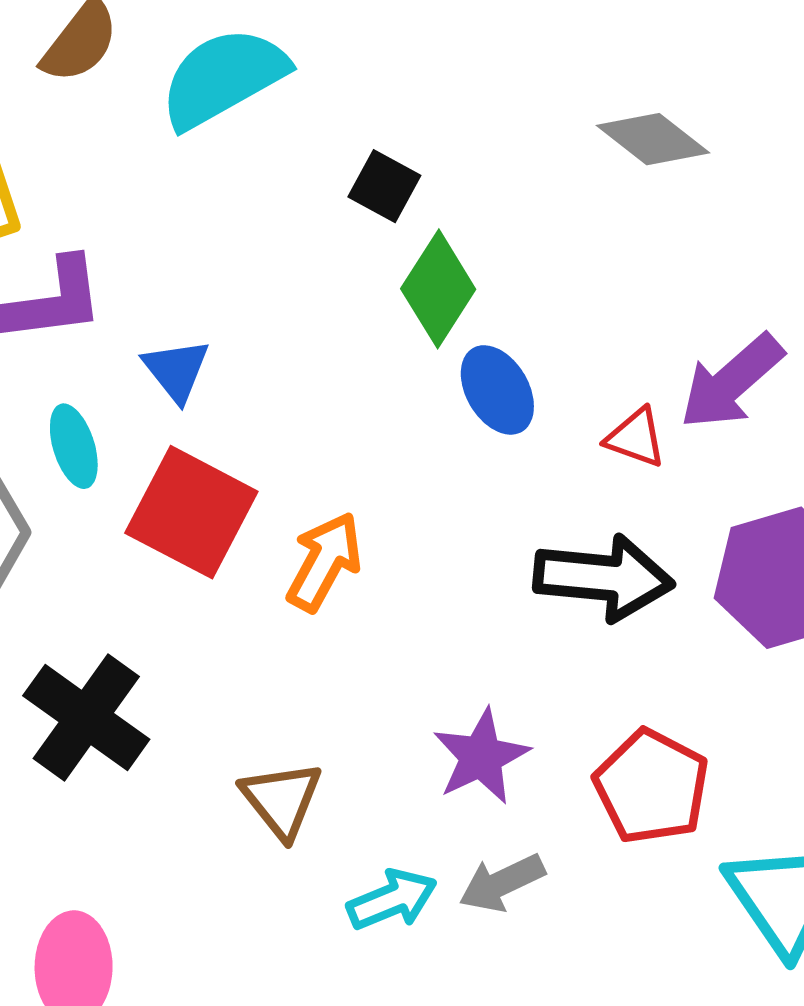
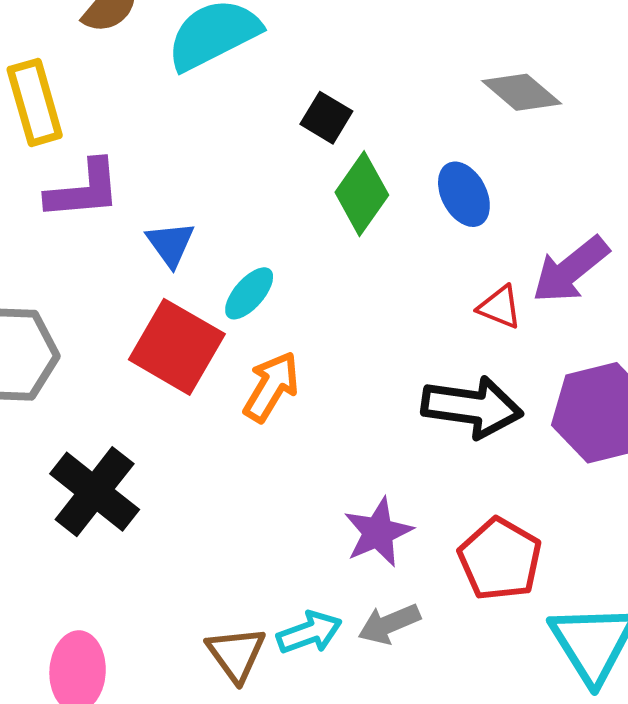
blue ellipse: (497, 390) -> (464, 194), moved
cyan ellipse: (74, 446) -> (249, 293), moved, turned 56
brown triangle: (282, 800) -> (236, 654), moved

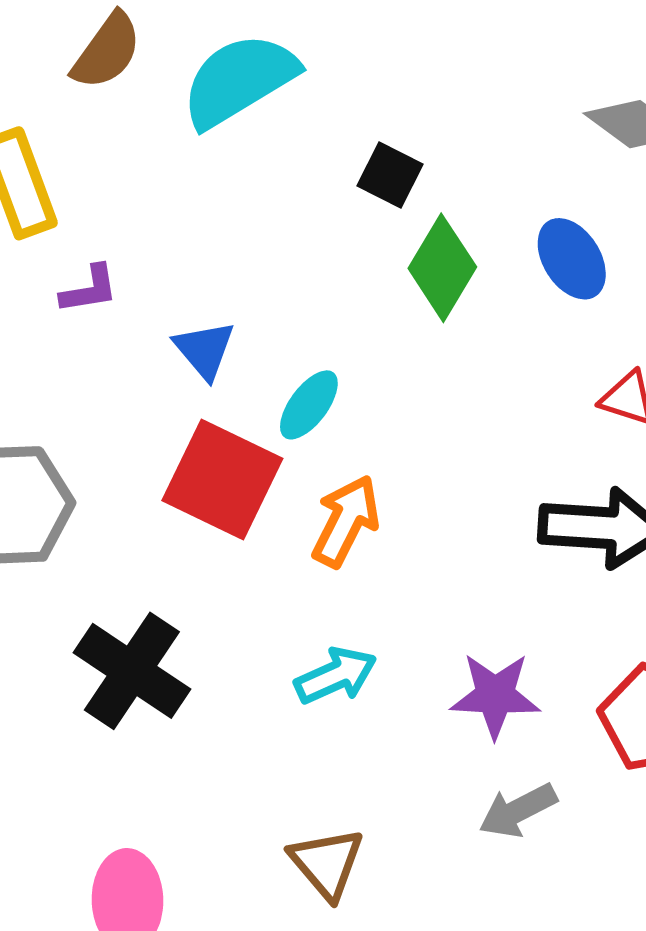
purple L-shape: (84, 190) -> (89, 289), size x0.6
purple star: (378, 532) -> (495, 695), turned 30
cyan arrow: (309, 633) -> (336, 676), moved

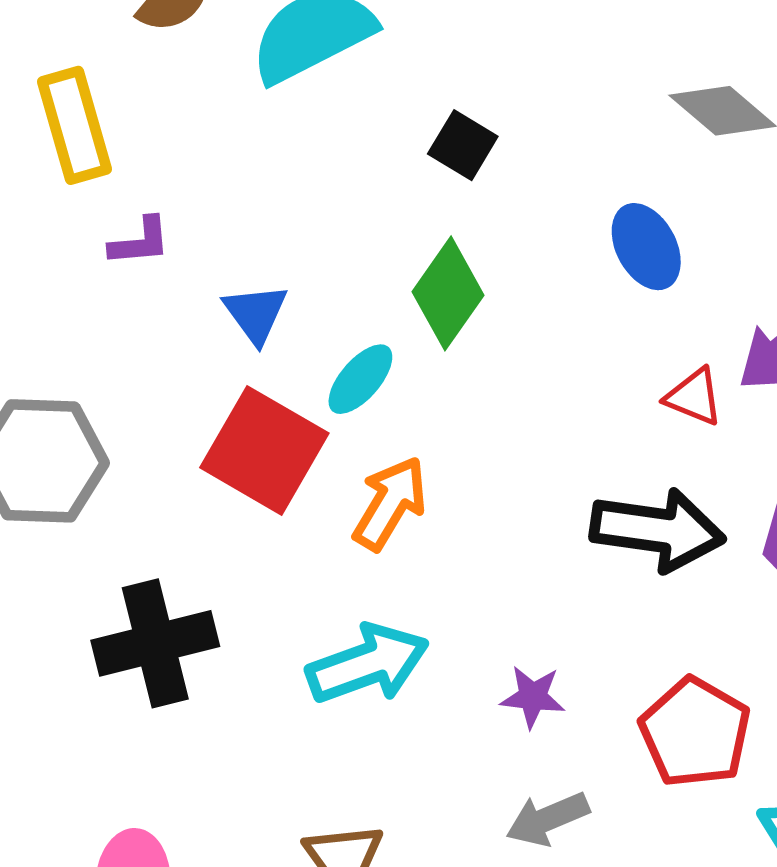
green diamond: (442, 268) -> (448, 293), moved
black cross: (132, 671) -> (155, 643), turned 38
cyan arrow: (336, 676) -> (368, 664), size x1.4
purple star: (495, 695) -> (533, 697), size x0.7

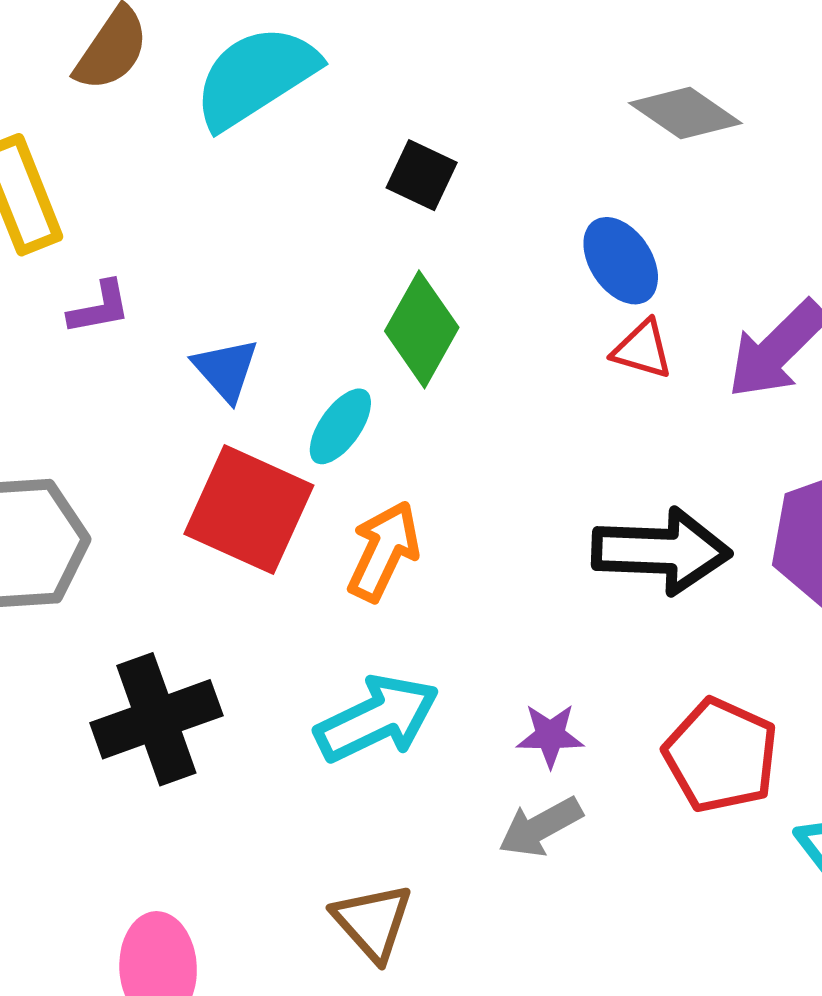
red triangle: (694, 397) -> (642, 349), moved
gray arrow: (548, 819) -> (540, 827), moved

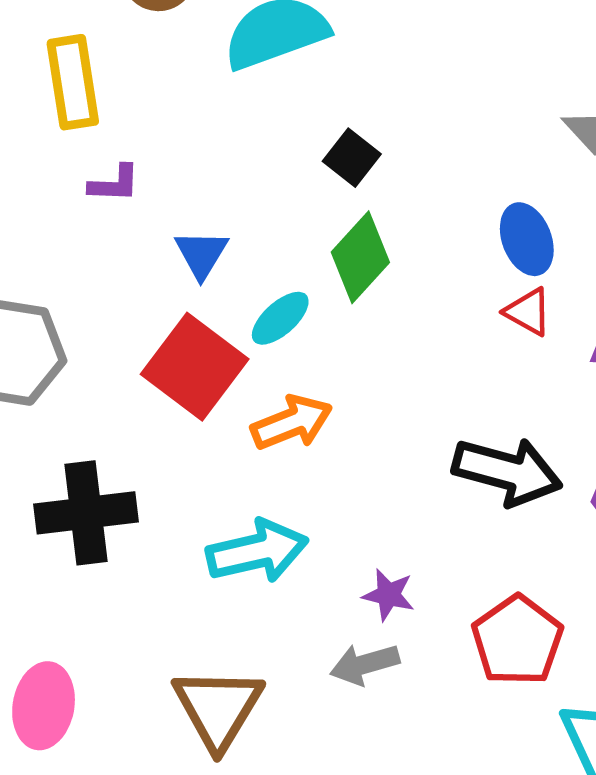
black square: (422, 175) -> (352, 158), moved
orange arrow: (384, 551) -> (292, 423), turned 30
brown triangle: (373, 922) -> (218, 708), size x1.4

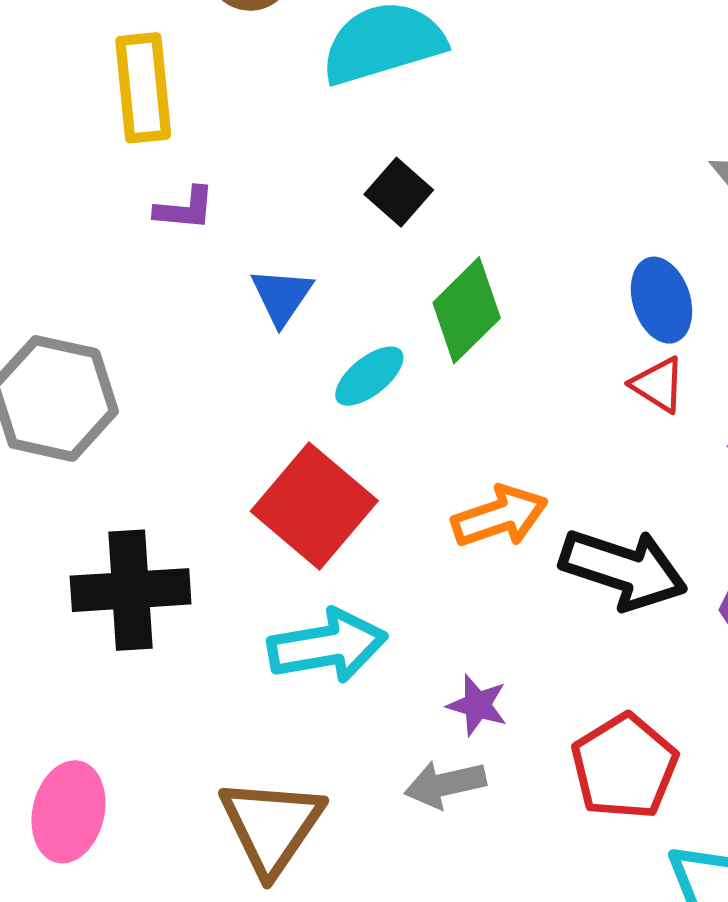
black square: (352, 158) -> (399, 192), moved
red square: (195, 367) -> (314, 506), moved
orange arrow: (292, 423) -> (500, 516), moved

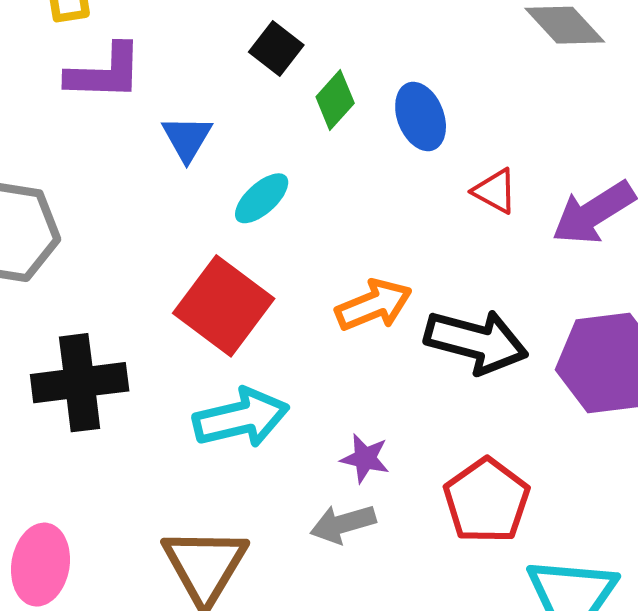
purple L-shape: (185, 209) -> (105, 72), size x1.6
blue ellipse: (661, 300) -> (421, 116), moved
green diamond: (467, 310) -> (335, 100), moved, size x0.7

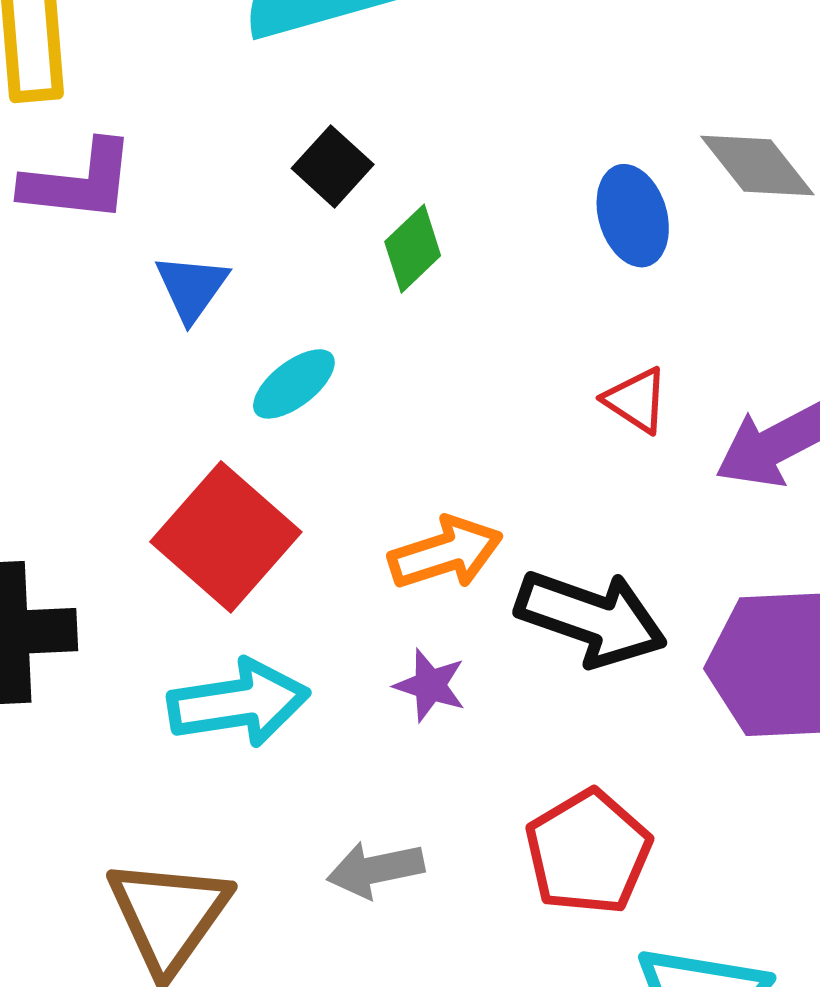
blue ellipse: (421, 116) -> (633, 216), moved
purple star: (365, 458) -> (430, 685), moved

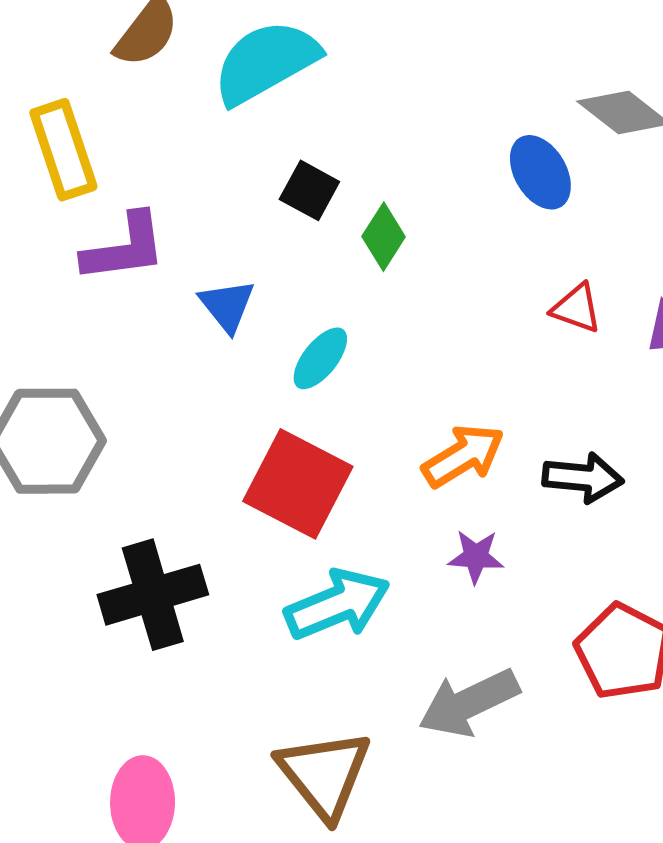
black arrow: (591, 618) -> (583, 478), size x0.7
gray arrow: (375, 869) -> (469, 703), size x1.4

